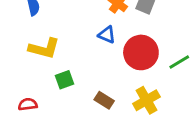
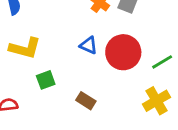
blue triangle: (107, 35) -> (89, 45), moved
yellow cross: (146, 100) -> (157, 101), moved

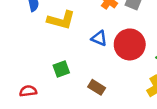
yellow L-shape: (25, 48) -> (61, 20), moved

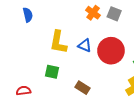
yellow L-shape: (61, 20) -> (58, 42), moved, turned 85
green square: (61, 69) -> (52, 72), turned 32

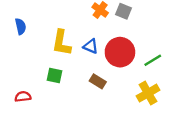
blue semicircle: (28, 15) -> (21, 26), moved
brown rectangle: (83, 88) -> (98, 81), moved

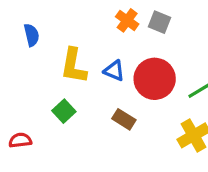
blue semicircle: (21, 26) -> (32, 35), moved
green square: (54, 76) -> (64, 111), turned 35

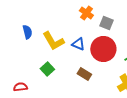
gray square: (159, 22) -> (106, 23), moved
blue semicircle: (32, 35) -> (27, 32), moved
yellow L-shape: (74, 66) -> (53, 41), turned -40

